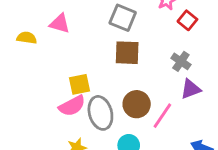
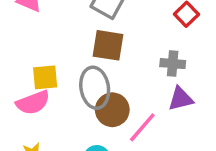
gray cross: (181, 61) -> (173, 64), turned -36
gray ellipse: (100, 113) -> (95, 88), moved

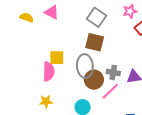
gray cross: (173, 64) -> (113, 72), moved
pink semicircle: (33, 103) -> (49, 72), turned -72

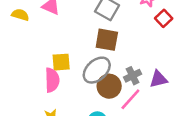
gray ellipse: (85, 66) -> (97, 70), turned 55
gray cross: (113, 72) -> (133, 76), turned -32

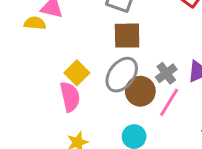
yellow semicircle: (20, 15) -> (35, 23), moved
yellow square: (61, 62) -> (77, 73), turned -30

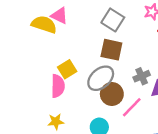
yellow semicircle: (35, 23) -> (44, 24), size x1.5
gray cross: (166, 73) -> (142, 76), moved

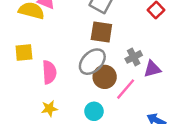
yellow square: (67, 69) -> (24, 52), moved, turned 30

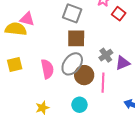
pink semicircle: (49, 72) -> (47, 69), moved
pink line: (126, 89) -> (103, 83), turned -30

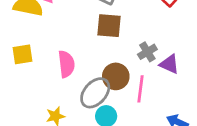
purple triangle: (123, 63) -> (169, 64), turned 42
gray ellipse: (72, 64) -> (95, 93), moved

